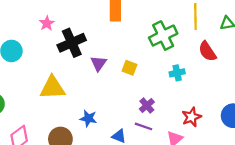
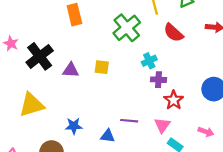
purple triangle: (99, 63) -> (71, 70), turned -48
purple cross: (147, 105) -> (158, 80), moved, turned -32

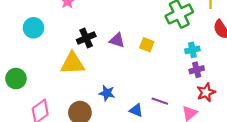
black cross: (40, 56) -> (86, 38), moved, size x0.7
purple cross: (158, 80) -> (197, 70), turned -32

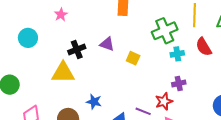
purple triangle: (117, 40) -> (107, 44), moved
cyan cross: (192, 50) -> (177, 54), moved
red star: (206, 92) -> (164, 101), moved

